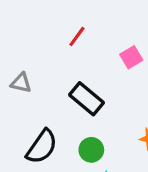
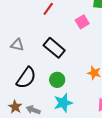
gray triangle: (21, 83) -> (17, 45), moved

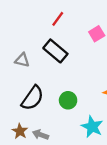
black rectangle: (54, 48) -> (55, 51), moved
cyan star: (63, 103) -> (92, 127), moved, turned -30

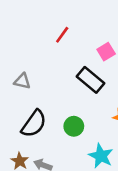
black rectangle: (55, 51) -> (91, 80), moved

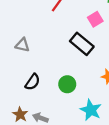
black semicircle: (34, 124) -> (33, 82), size x0.7

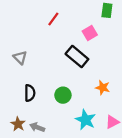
gray triangle: (22, 45) -> (20, 58), turned 32
black semicircle: (33, 82) -> (30, 93), turned -35

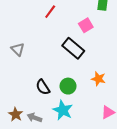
black semicircle: (30, 93) -> (43, 87), moved, turned 147
green circle: (63, 95) -> (68, 86), moved
cyan star: (85, 120) -> (63, 110), moved

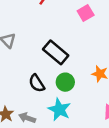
black rectangle: (73, 48) -> (56, 52), moved

